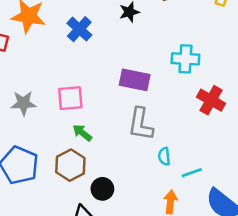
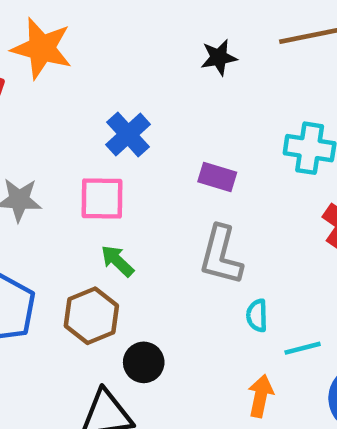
blue cross: (79, 29) -> (128, 134), moved
purple rectangle: (135, 80) -> (217, 177), size x0.7

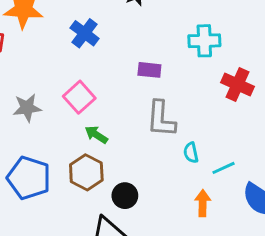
blue cross: (128, 134) -> (85, 33), moved
pink square: (102, 199) -> (79, 97), turned -32

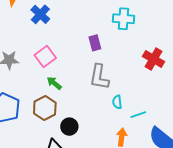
blue cross: (85, 33) -> (40, 14), moved
cyan cross: (204, 41) -> (123, 19), moved
purple rectangle: (149, 70) -> (95, 43), turned 63

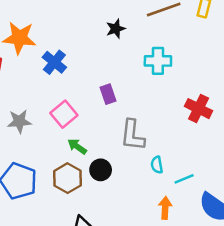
purple rectangle: (95, 43) -> (108, 94), moved
black circle: (69, 127) -> (101, 170), moved

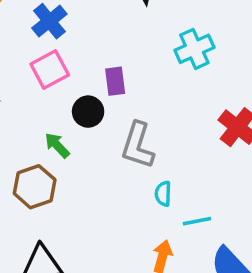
cyan cross: (158, 61) -> (194, 49), turned -36
pink square: (64, 114) -> (50, 70), moved
black circle: (101, 170) -> (88, 112), moved

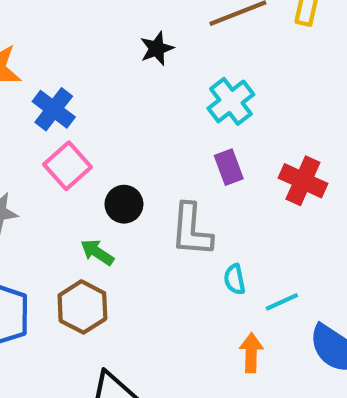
purple rectangle: (115, 81) -> (229, 167), moved

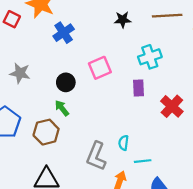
pink square: (67, 166) -> (100, 68), moved
black circle: (124, 204) -> (66, 82), moved
gray L-shape: (191, 230) -> (96, 156), moved

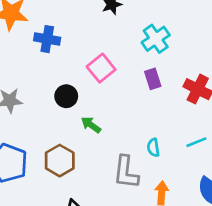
blue cross: (64, 33) -> (47, 39), turned -30
green arrow: (62, 108) -> (91, 125), moved
cyan line: (143, 161) -> (196, 142), moved

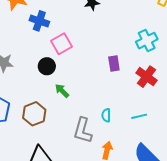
cyan cross: (156, 39) -> (147, 41), moved
pink square: (101, 68) -> (62, 44), moved

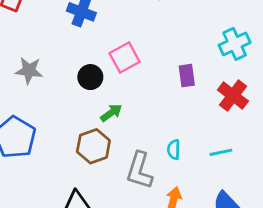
pink square: (62, 44) -> (125, 58), moved
green arrow: (62, 91) -> (111, 113), turned 98
brown hexagon: (34, 114) -> (93, 146), moved

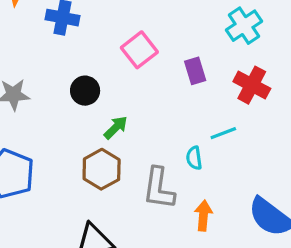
pink square: (125, 58) -> (139, 50), moved
cyan line: (221, 152) -> (223, 133), moved

